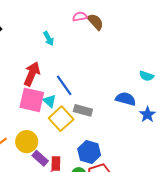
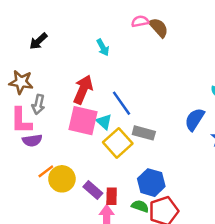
blue semicircle: (126, 99) -> (195, 119), turned -72
yellow circle: (27, 142) -> (62, 179), moved

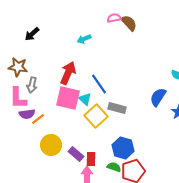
cyan arrow: (103, 47) -> (84, 39), turned 96
orange line: (46, 171) -> (38, 119), moved

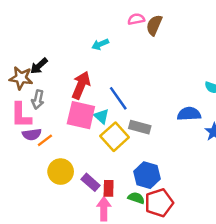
brown semicircle: (129, 23) -> (154, 25), turned -114
black arrow: (32, 34) -> (39, 66), moved
blue semicircle: (158, 97) -> (189, 114), turned 54

